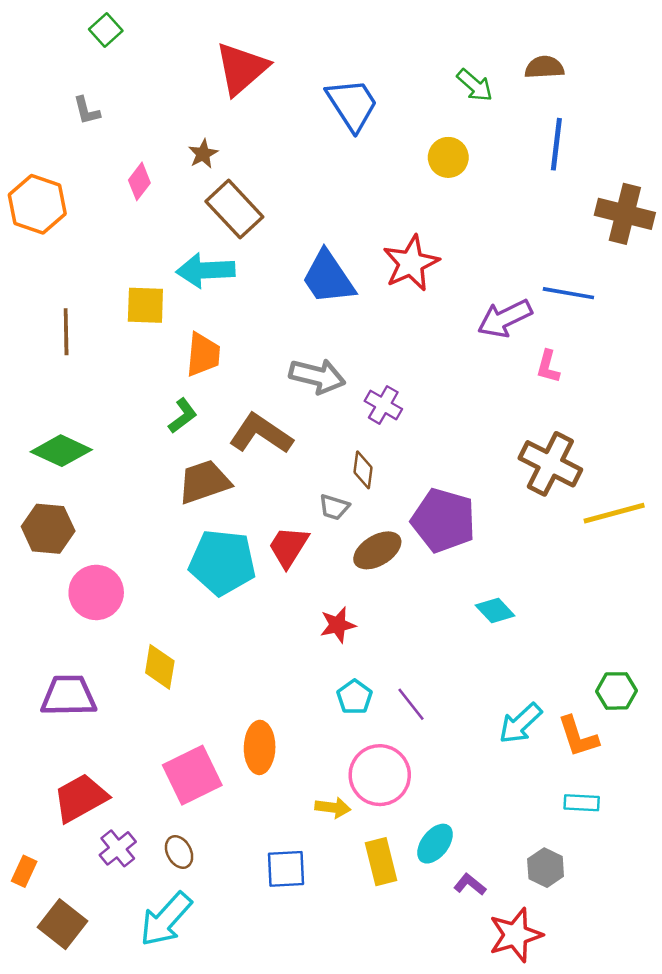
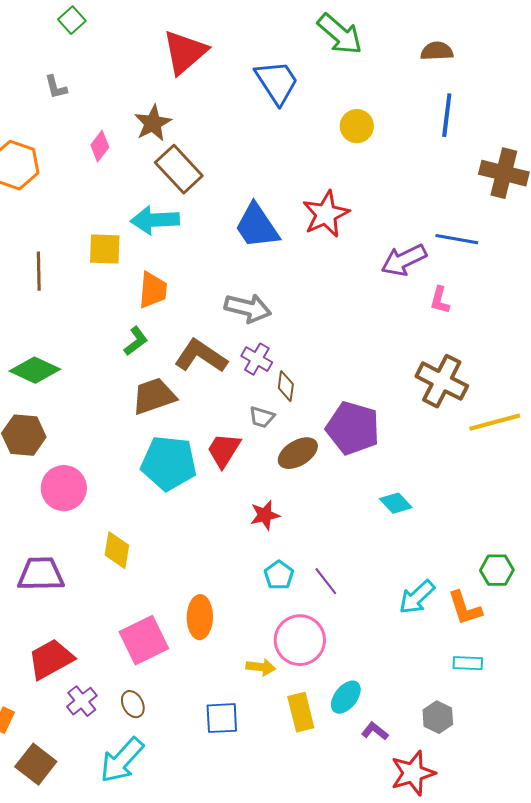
green arrow: (475, 85) -> (340, 34), moved, size x1.5
brown star: (203, 154) -> (153, 123), size x1.5
purple cross: (383, 405) -> (257, 359), moved

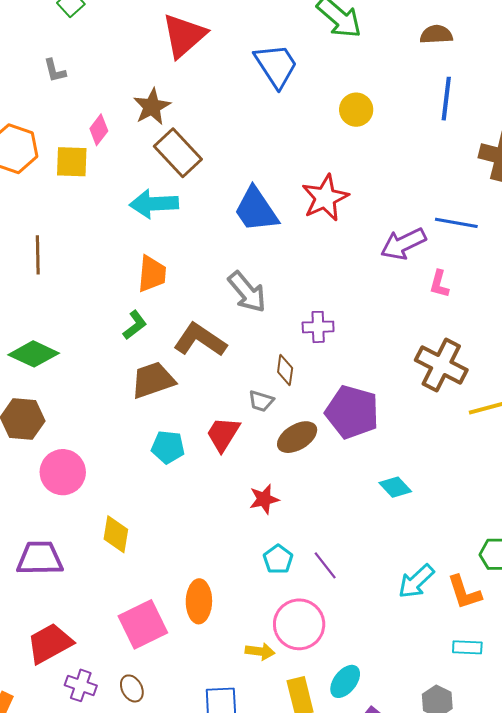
yellow square: (105, 249) -> (72, 162), moved
gray arrow: (248, 308) -> (247, 292), turned 36
purple cross: (257, 359) -> (318, 327), moved, turned -32
cyan pentagon: (169, 463) -> (168, 447), size x0.6
purple cross: (82, 701) -> (81, 685), turned -32

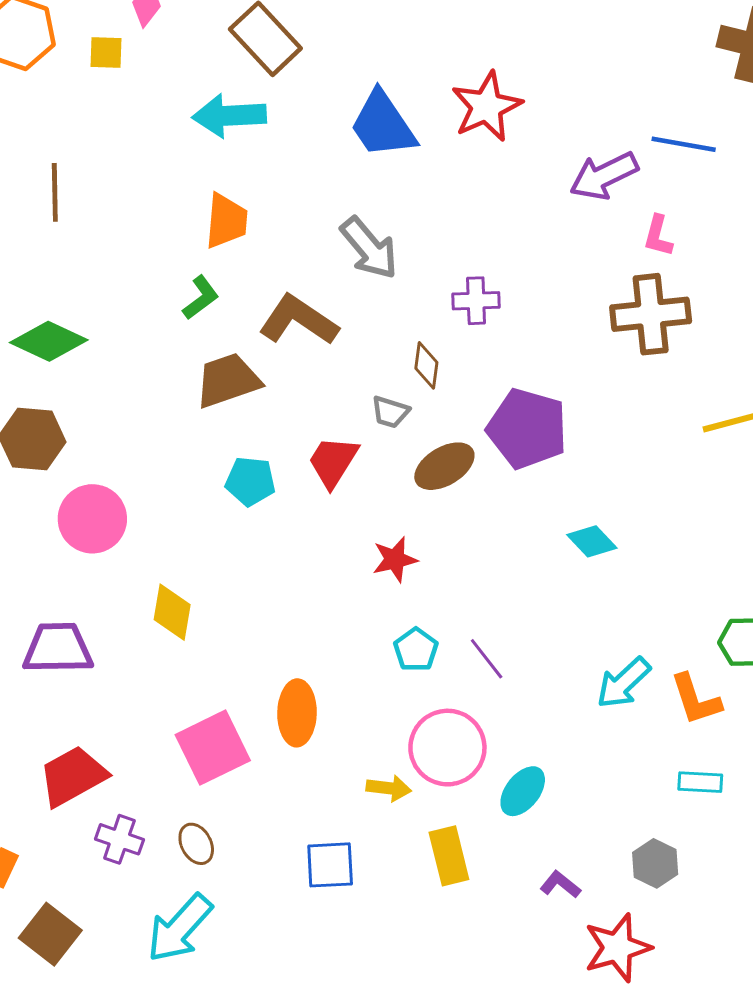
yellow square: (72, 162) -> (106, 52), size x0.7
brown cross: (441, 365) -> (651, 314), moved, turned -33
cyan ellipse: (345, 681) -> (523, 791), moved

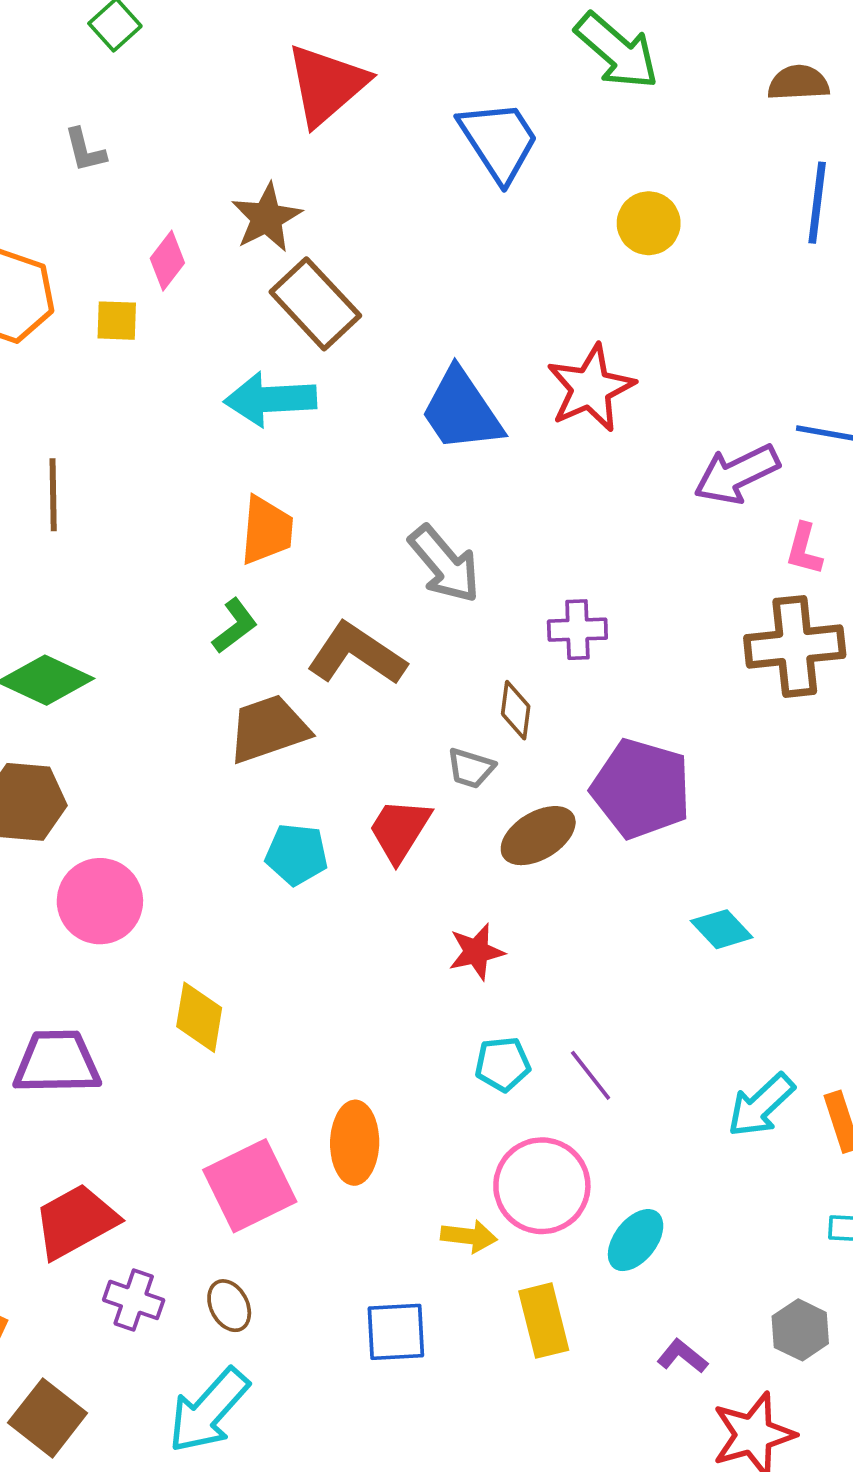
cyan pentagon: (416, 650) -> (503, 1064), turned 30

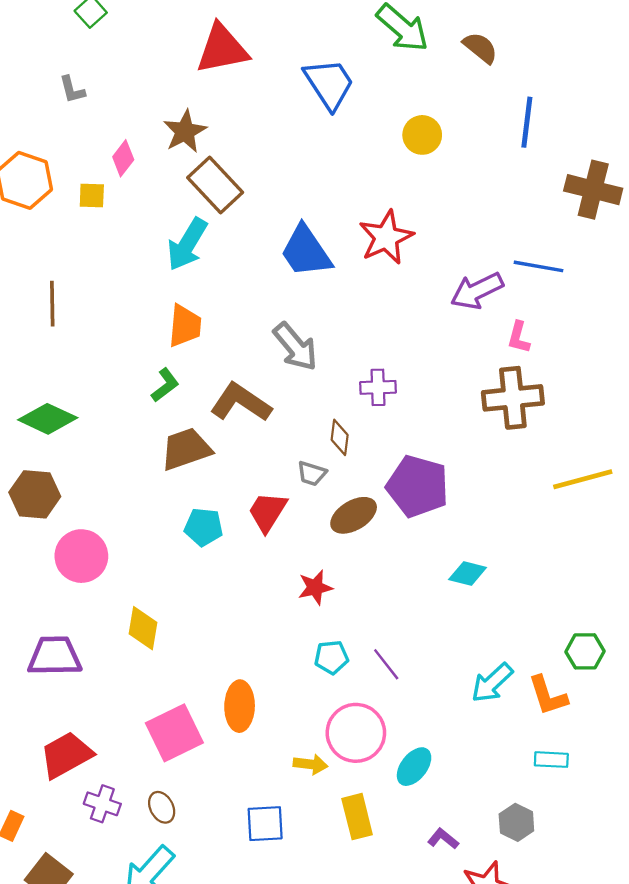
brown semicircle: (798, 83) -> (480, 48), moved, turned 42
red triangle: (327, 85) -> (222, 49), turned 30
cyan arrow: (270, 399) -> (187, 244), turned -56
cyan diamond: (722, 929) -> (468, 573), turned -33

